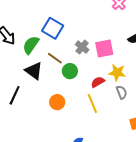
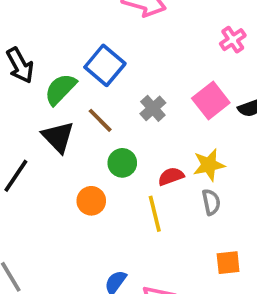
pink square: (104, 48) -> (211, 100), moved, turned -36
green circle: (70, 71) -> (122, 163), moved
yellow star: (117, 73) -> (209, 165), turned -30

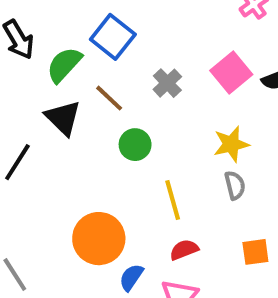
red semicircle: (171, 176) -> (184, 250), moved
orange circle: (91, 201) -> (99, 239), moved, size x1.6

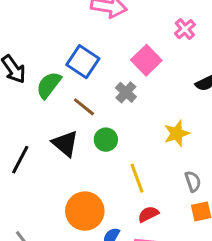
pink square: (231, 73) -> (146, 60), moved
black triangle: (63, 118) -> (65, 144), moved
gray semicircle: (235, 185) -> (193, 181), moved

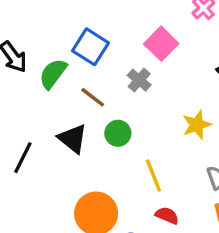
red semicircle: (148, 214) -> (167, 215), turned 50

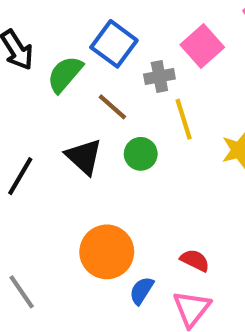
gray cross: (139, 80) -> (159, 77), moved, turned 35
yellow line: (153, 176) -> (184, 119), moved

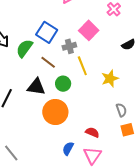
black triangle: (84, 157) -> (36, 87), turned -30
orange circle: (107, 252) -> (55, 112), moved

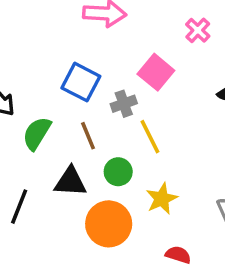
green semicircle: (24, 48) -> (37, 133), moved
brown line: (48, 62) -> (88, 136), turned 35
yellow star: (110, 78) -> (162, 199), moved

